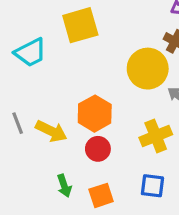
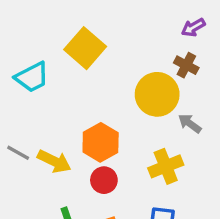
yellow square: (80, 25) -> (85, 48), turned -33
gray line: (18, 123) -> (18, 153), turned -40

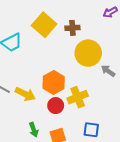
brown cross: (186, 65) -> (72, 28), moved, turned -32
yellow cross: (166, 166) -> (78, 97), moved

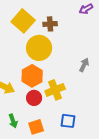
yellow circle: (88, 53) -> (39, 48), moved
gray arrow: (108, 71) -> (84, 65), turned 80

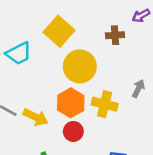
brown cross: (50, 24) -> (115, 35), moved
yellow cross: (55, 90) -> (105, 104), moved, turned 36

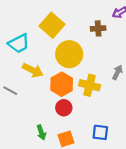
yellow arrow: (36, 117) -> (33, 70), moved

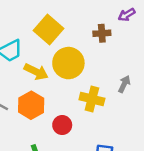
yellow arrow: (33, 70) -> (36, 72), moved
orange hexagon: (62, 84) -> (31, 105), moved

